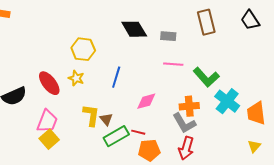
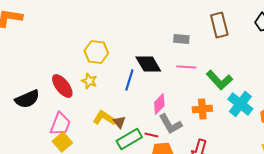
black diamond: (134, 29) -> (148, 64), moved
pink diamond: (146, 101) -> (159, 104), turned -30
yellow L-shape: (91, 115) -> (104, 118), turned -65
gray L-shape: (184, 123) -> (170, 124), moved

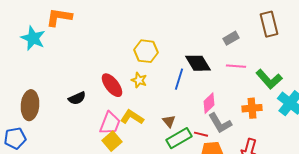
gray rectangle: (181, 39) -> (231, 38), turned -35
black semicircle: (27, 99) -> (77, 98), size x0.7
yellow L-shape: (104, 118) -> (132, 117), moved

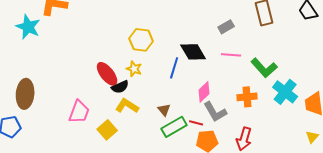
black semicircle: (77, 98) -> (120, 87), moved
pink trapezoid: (110, 123) -> (79, 112), moved

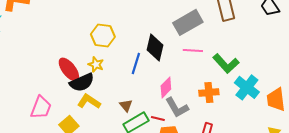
gray rectangle: (226, 27) -> (188, 22), size x1.8
black diamond: (193, 52) -> (155, 47), turned 44
black semicircle: (120, 87) -> (82, 82), size x1.4

